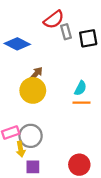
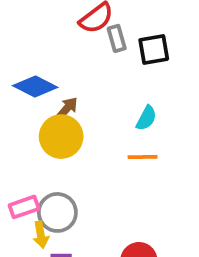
blue diamond: (17, 44) -> (35, 87), moved
cyan semicircle: (80, 88) -> (146, 118), moved

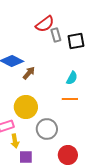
yellow circle: (61, 137) -> (26, 107), moved
gray circle: (57, 212) -> (47, 129), moved

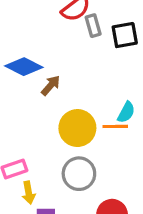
cyan semicircle: (72, 78) -> (126, 112), moved
yellow circle: (26, 107) -> (77, 128), moved

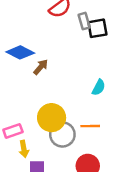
gray rectangle: (93, 26) -> (84, 21), moved
orange line: (115, 126) -> (90, 126), moved
yellow circle: (77, 128) -> (52, 118), moved

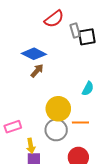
blue diamond: (20, 52) -> (34, 54), moved
yellow circle: (52, 118) -> (58, 109), moved
yellow arrow: (24, 149) -> (31, 146), moved

